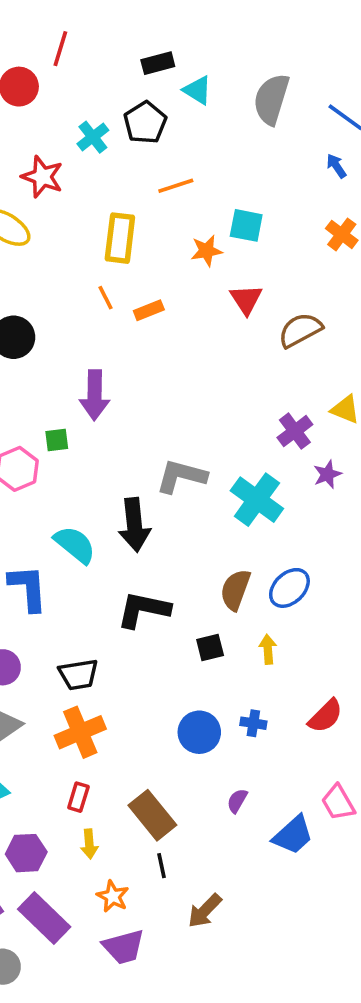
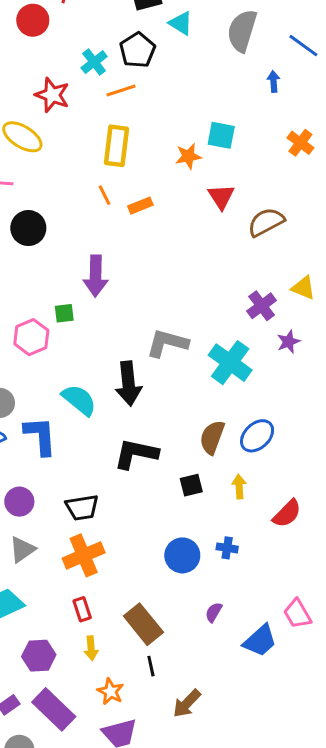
blue arrow: (336, 166) -> (273, 82), moved, turned 30
orange line: (176, 186) -> (121, 90), moved
red semicircle: (326, 716) -> (287, 514), moved
red rectangle: (78, 797) -> (82, 609), turned -35

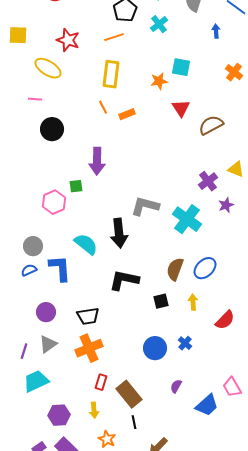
cyan cross: (94, 62) -> (159, 24), moved
blue cross: (227, 548) -> (185, 343), turned 32
red rectangle: (82, 609) -> (101, 382), moved, turned 35

